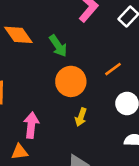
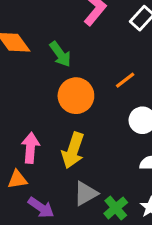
yellow arrow: (81, 117) -> (73, 150), moved, size x1.6

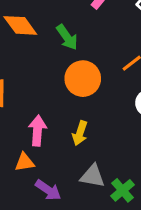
yellow arrow: (73, 150) -> (80, 133), size x0.7
gray triangle: (86, 193) -> (93, 176), turned 40

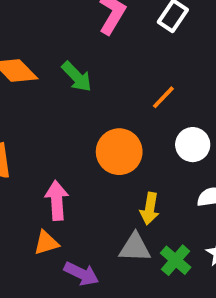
orange circle: (83, 79) -> (119, 152), moved
yellow arrow: (80, 133) -> (150, 209), moved

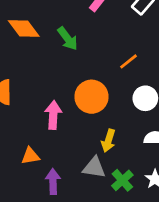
pink arrow: (57, 200) -> (53, 115), moved
purple arrow: (81, 274) -> (53, 182), turned -125

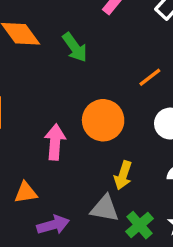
purple arrow: (53, 182) -> (53, 225), turned 75

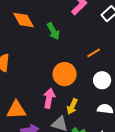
pink arrow: (55, 142) -> (49, 98), moved
orange triangle: (26, 193) -> (16, 110), size x1.5

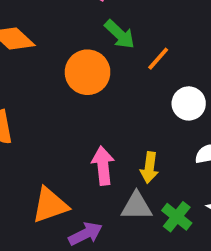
green arrow: (53, 31) -> (120, 34), moved
orange circle: (65, 74) -> (88, 72), moved

